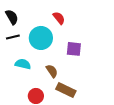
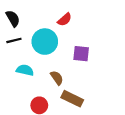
red semicircle: (59, 18) -> (65, 20), turned 88

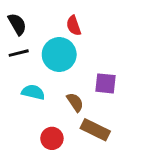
red semicircle: (65, 20) -> (74, 26), moved, turned 112
purple square: (81, 54) -> (105, 83), moved

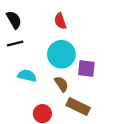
cyan circle: (59, 55) -> (61, 54), moved

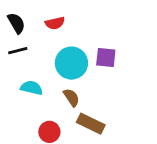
red semicircle: (60, 21) -> (55, 23), moved, turned -84
purple square: (86, 69) -> (106, 58), moved

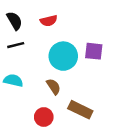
cyan semicircle: (32, 88) -> (13, 80), moved
brown semicircle: (71, 97) -> (54, 87), moved

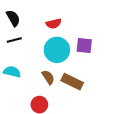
red semicircle: (49, 21) -> (54, 24), moved
brown rectangle: (80, 110) -> (72, 82), moved

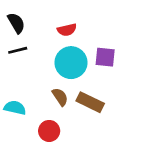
cyan semicircle: (12, 72) -> (15, 108), moved

